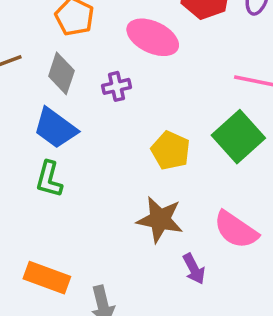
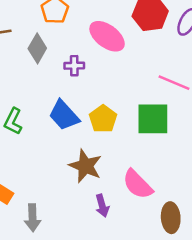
blue trapezoid: (55, 128) -> (64, 115), moved
green square: (238, 137) -> (153, 119), turned 30

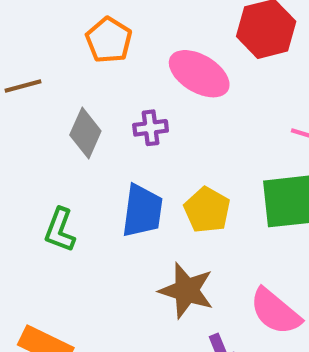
gray diamond: (37, 48) -> (85, 133), moved
blue trapezoid: (64, 115) -> (142, 211), turned -124

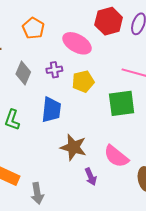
yellow pentagon: (207, 210) -> (83, 81), moved, turned 30

